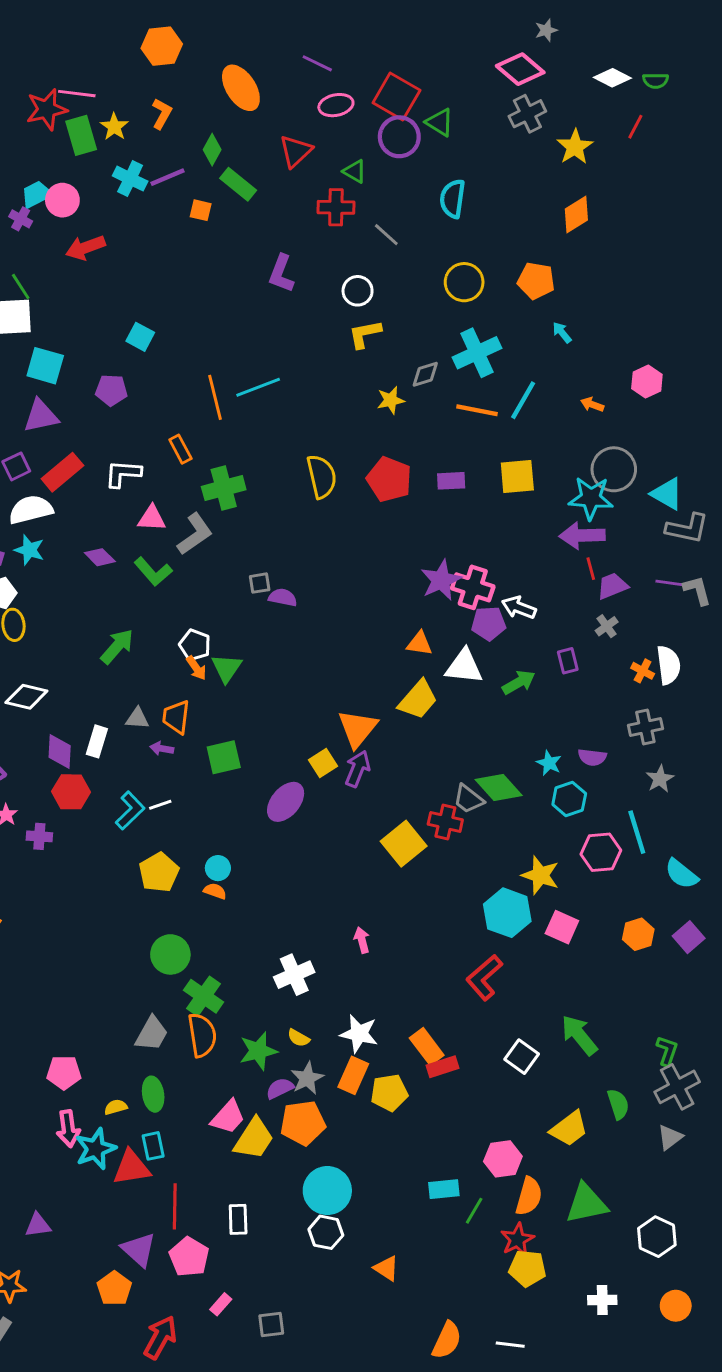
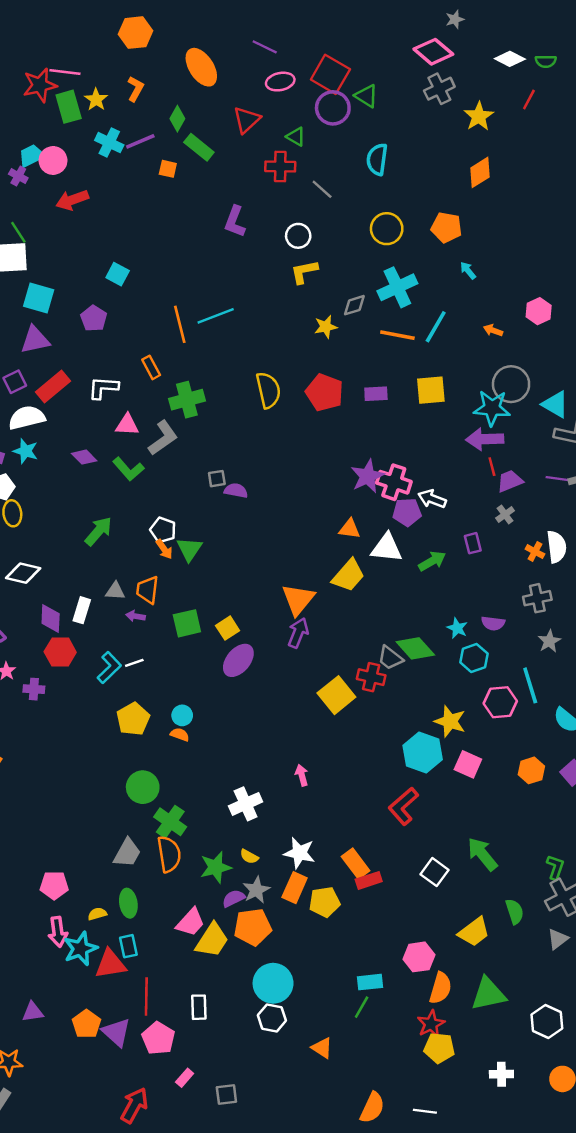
purple pentagon: (111, 390) -> (94, 318), turned 30
yellow square: (323, 763) -> (228, 628), moved
green line: (474, 1211) -> (362, 1007), moved
orange pentagon: (114, 1288) -> (86, 1024), moved

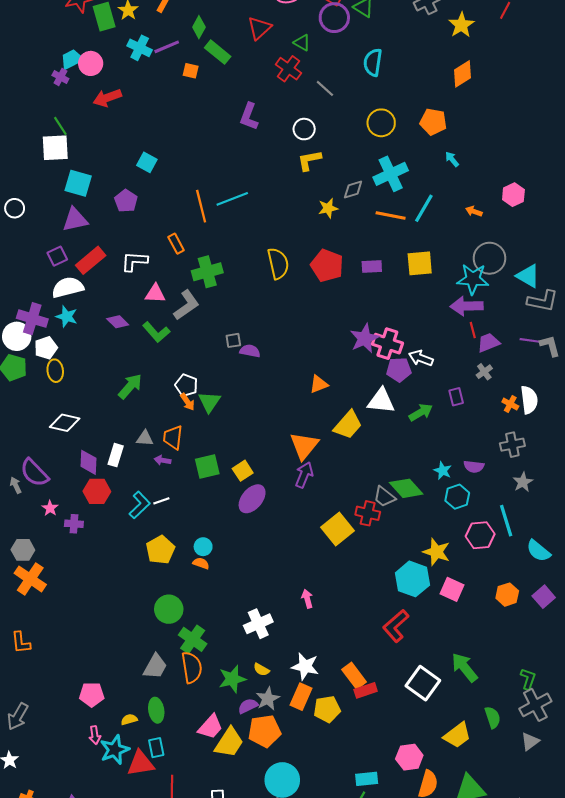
red cross: (280, 166) -> (288, 69), turned 35
orange triangle: (350, 529) -> (319, 384), moved, turned -30
white square: (434, 872) -> (423, 683), size x1.4
pink arrow: (58, 932) -> (95, 735), size x0.7

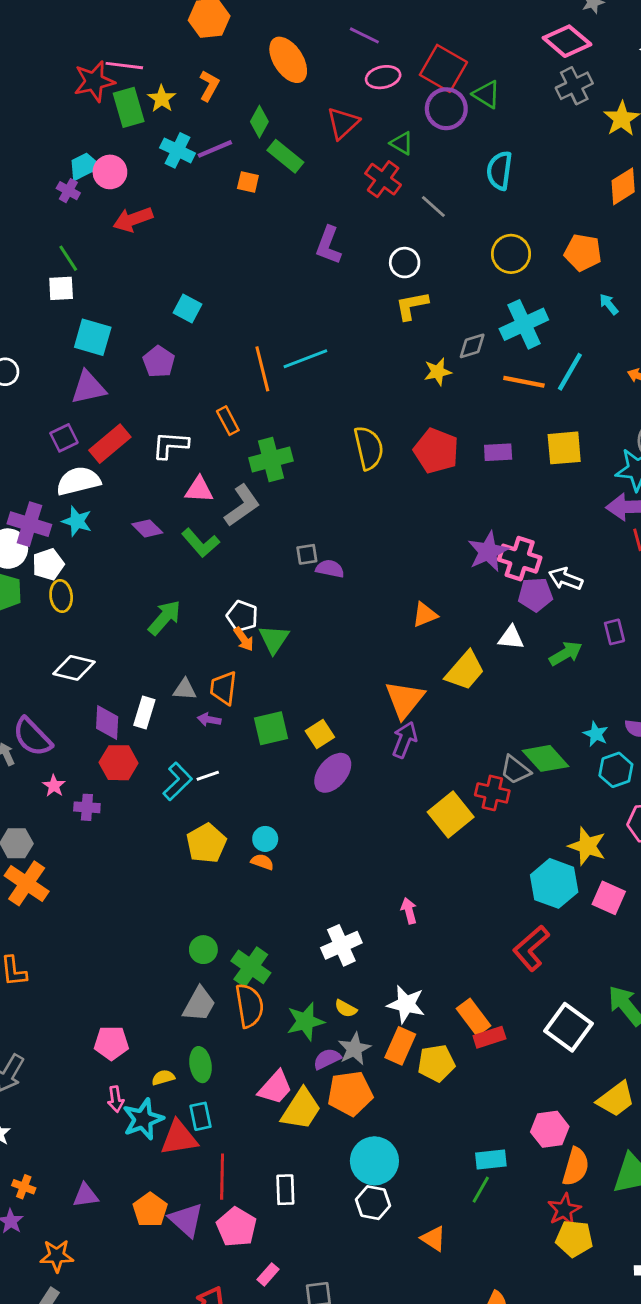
white square: (55, 148) -> (61, 288), size x0.7
white triangle: (381, 401) -> (511, 638), size x0.7
green circle: (169, 609) -> (203, 950), moved, size x0.7

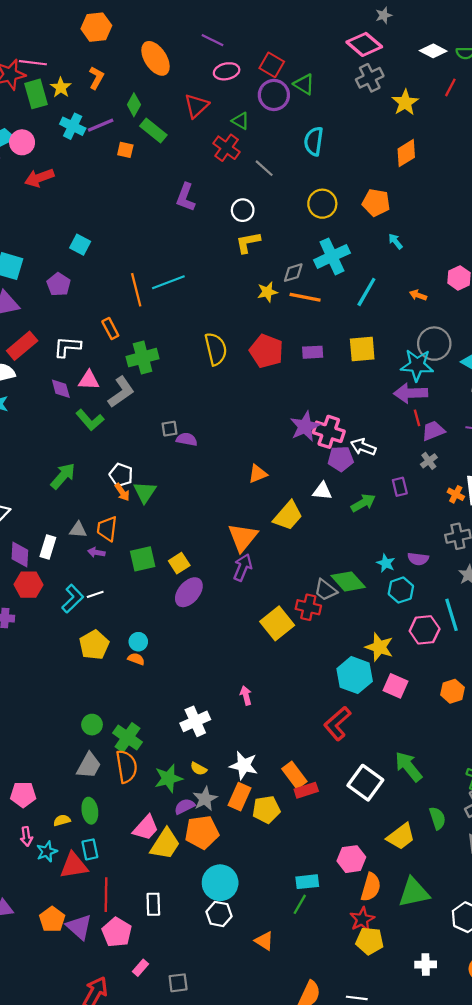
red square: (443, 68) -> (272, 65), size x0.7
orange line: (524, 382) -> (305, 297), moved
purple diamond: (147, 528) -> (61, 389), moved, turned 30
cyan star: (143, 1119) -> (47, 852), size x0.7

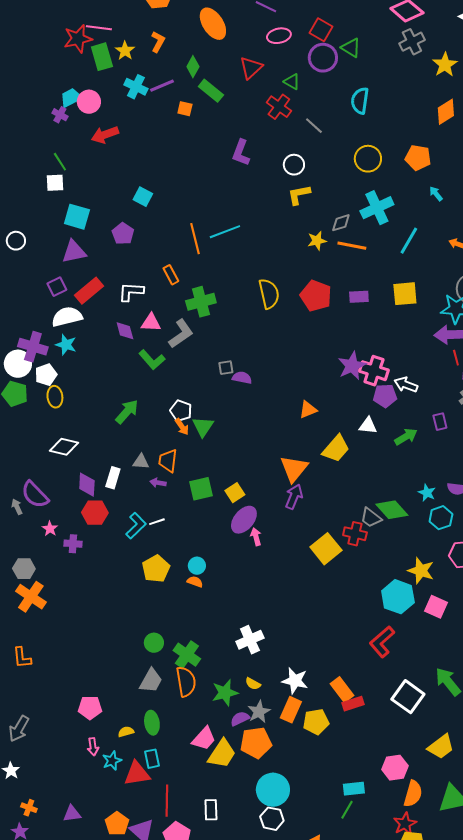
pink arrow: (246, 696) -> (256, 537), moved

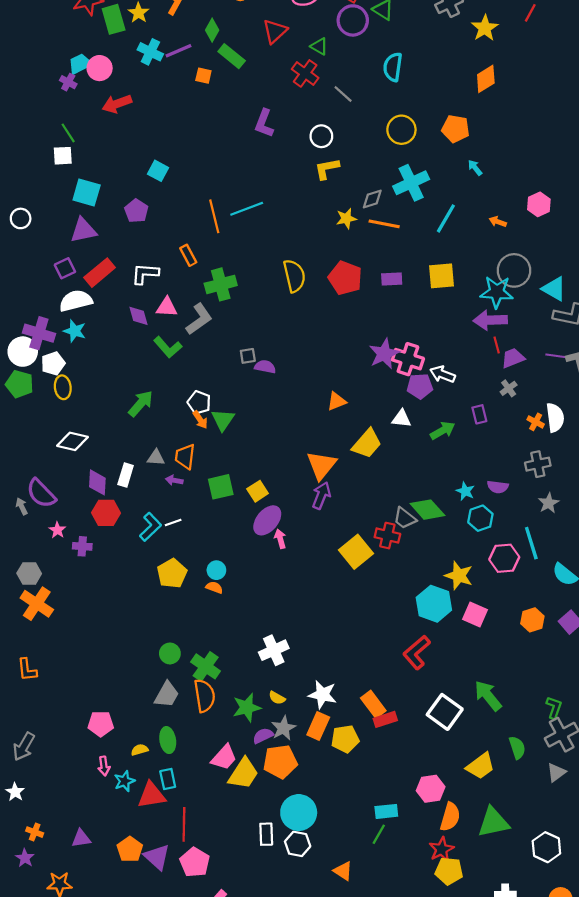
white rectangle: (211, 810) -> (266, 834), moved

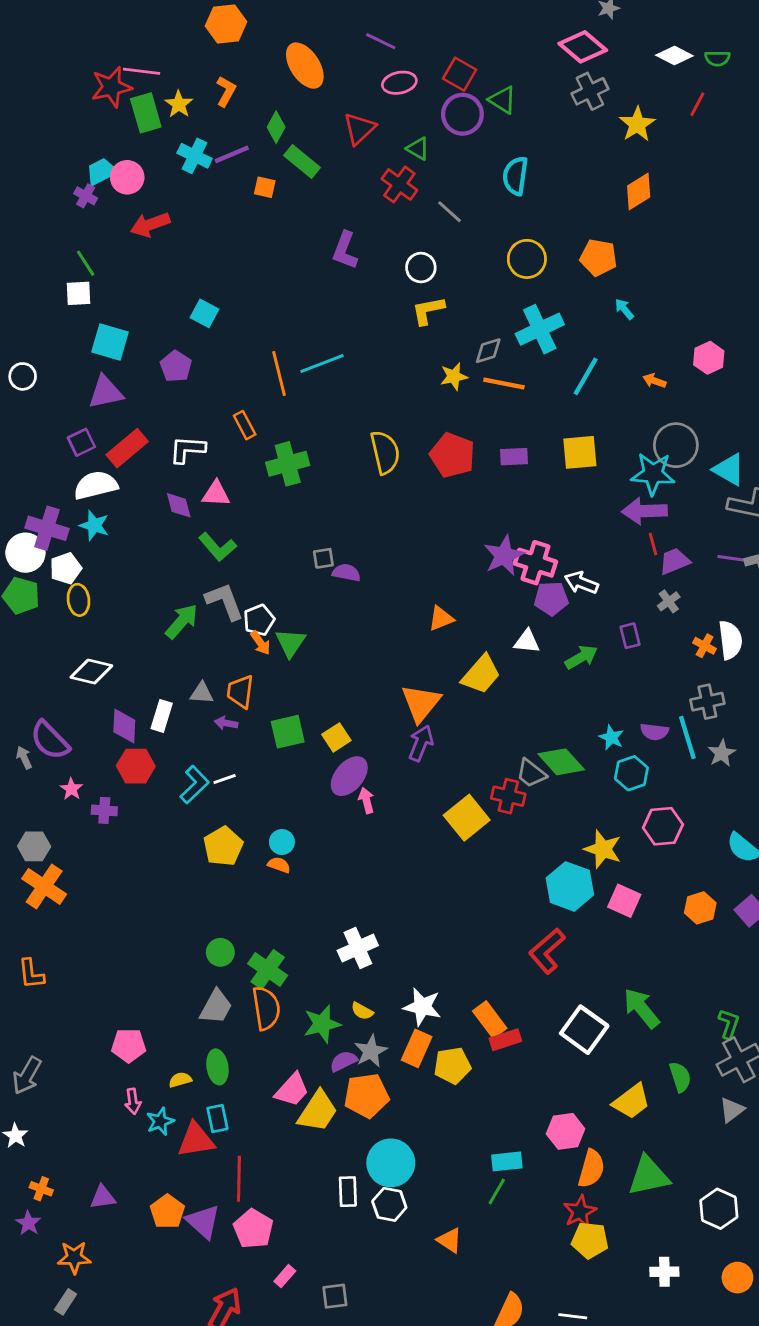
gray L-shape: (199, 319) -> (225, 601), moved, turned -76
white pentagon: (199, 402) -> (259, 620), turned 30
cyan line: (531, 543) -> (687, 737), moved

